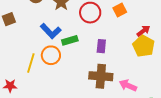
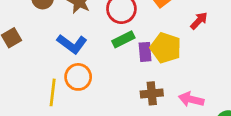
green rectangle: (70, 40) -> (123, 39), moved
yellow pentagon: (144, 46) -> (166, 48), moved
brown cross: (101, 76) -> (152, 93), size x0.7

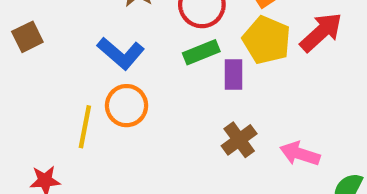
red arrow: (199, 21) -> (321, 32), size x1.5
yellow pentagon: (166, 48) -> (267, 40), moved
brown cross: (152, 93) -> (239, 140), turned -35

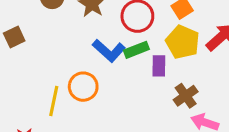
blue L-shape: (121, 53) -> (109, 51), moved
brown cross: (239, 140) -> (186, 96), moved

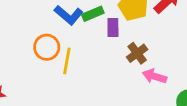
yellow line: (54, 101) -> (67, 61), moved

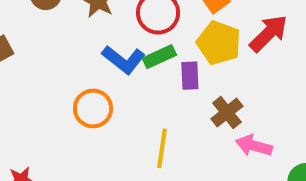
yellow line: (67, 61) -> (162, 148), moved

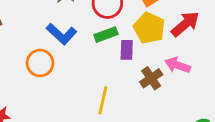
blue L-shape: (123, 60) -> (62, 34), moved
orange circle: (93, 108) -> (40, 63), moved
pink arrow: (254, 146) -> (178, 65), moved

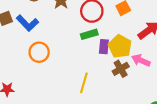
yellow pentagon: (149, 28) -> (120, 46), moved
blue L-shape: (62, 34) -> (27, 23), moved

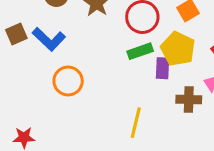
yellow pentagon: (120, 46) -> (178, 49), moved
brown cross: (121, 69) -> (189, 100), turned 35

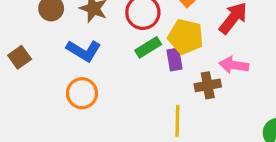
blue L-shape: (49, 39) -> (84, 51), moved
yellow line: (136, 123) -> (177, 121), moved

